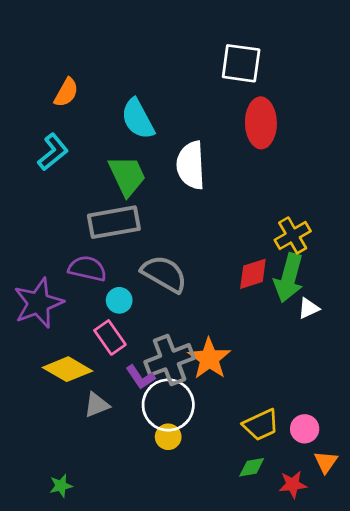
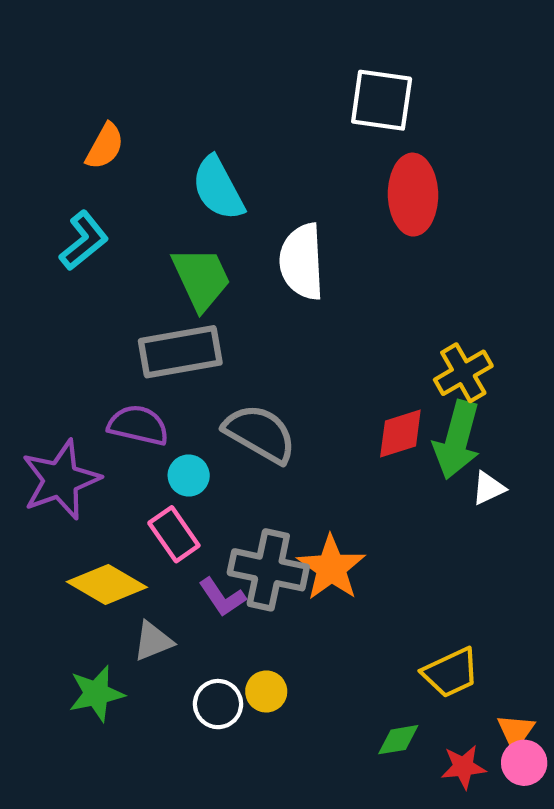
gray cross: (170, 360) -> (268, 570), turned 33
white circle: (168, 405) -> (218, 704), moved, size x0.6
yellow trapezoid: (261, 425) -> (451, 673), moved
pink circle: (305, 429) -> (524, 763), moved
green star: (61, 486) -> (96, 694), moved, size x1.5

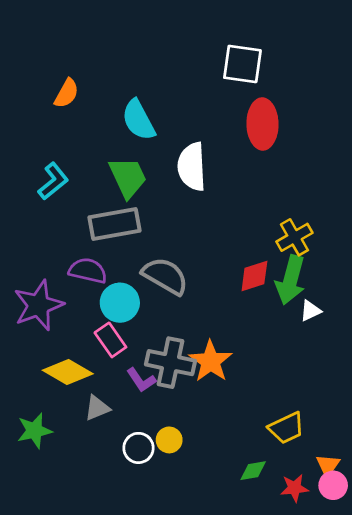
cyan L-shape: (84, 241) -> (53, 181), moved
cyan circle: (189, 475) -> (120, 303), size x1.5
green star: (96, 694) -> (34, 431), moved

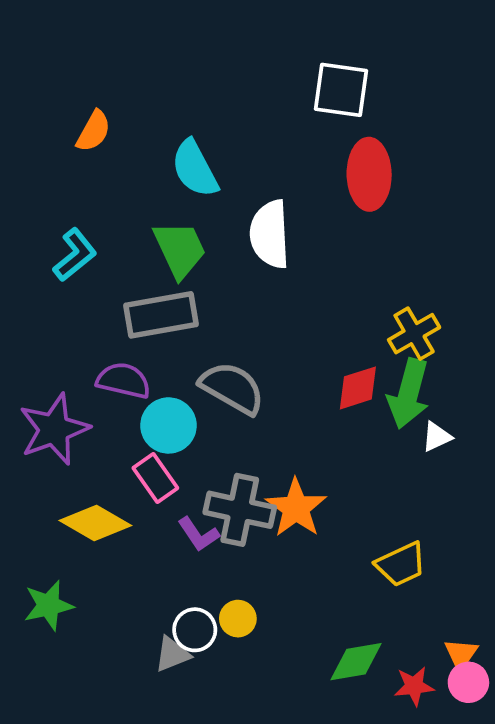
gray triangle: (97, 408) -> (172, 654), moved
yellow trapezoid: (286, 428) -> (401, 564), moved
green diamond: (253, 471) -> (356, 662), size x1.4

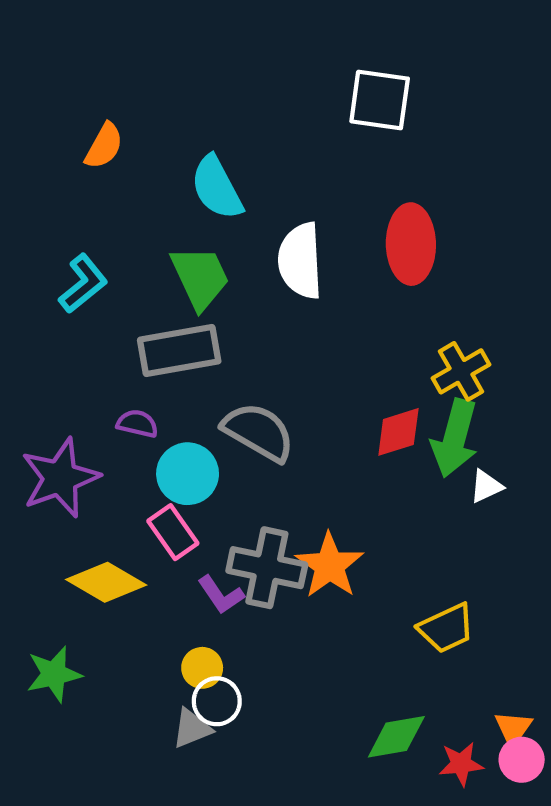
red ellipse: (369, 174) -> (411, 244), moved
purple semicircle: (124, 380) -> (137, 424), size x0.7
yellow circle: (238, 619) -> (202, 668), moved

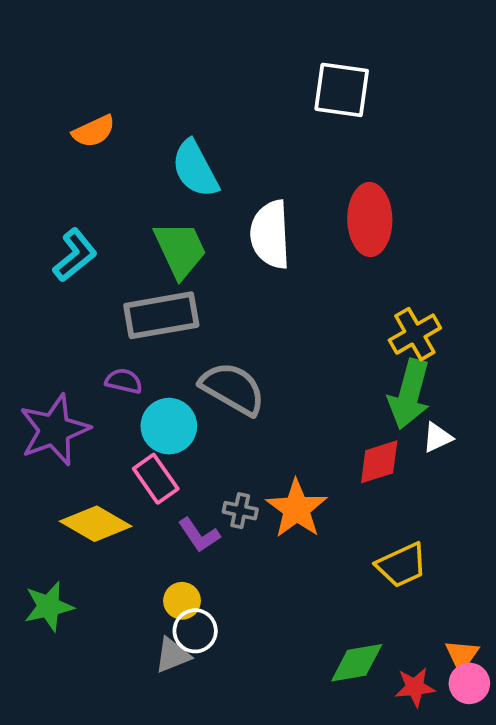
orange semicircle: (104, 146) -> (94, 131), turned 36
red diamond: (398, 432) -> (379, 462), moved
gray cross: (267, 568) -> (240, 511), size x0.5

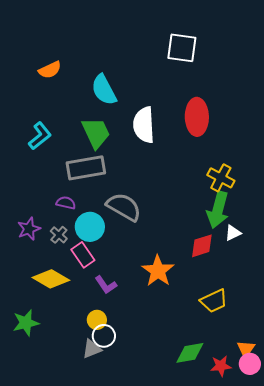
yellow cross: (415, 334) -> (221, 178), turned -32
purple star: (54, 430) -> (29, 229), size x0.6
gray cross: (240, 511) -> (59, 235), moved, turned 30

